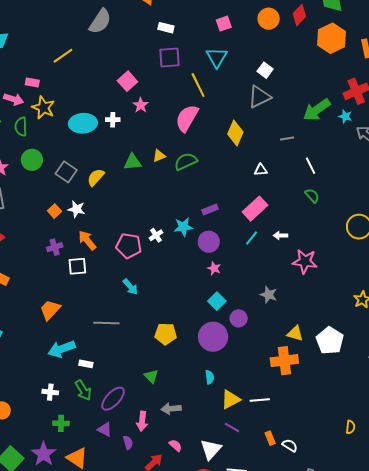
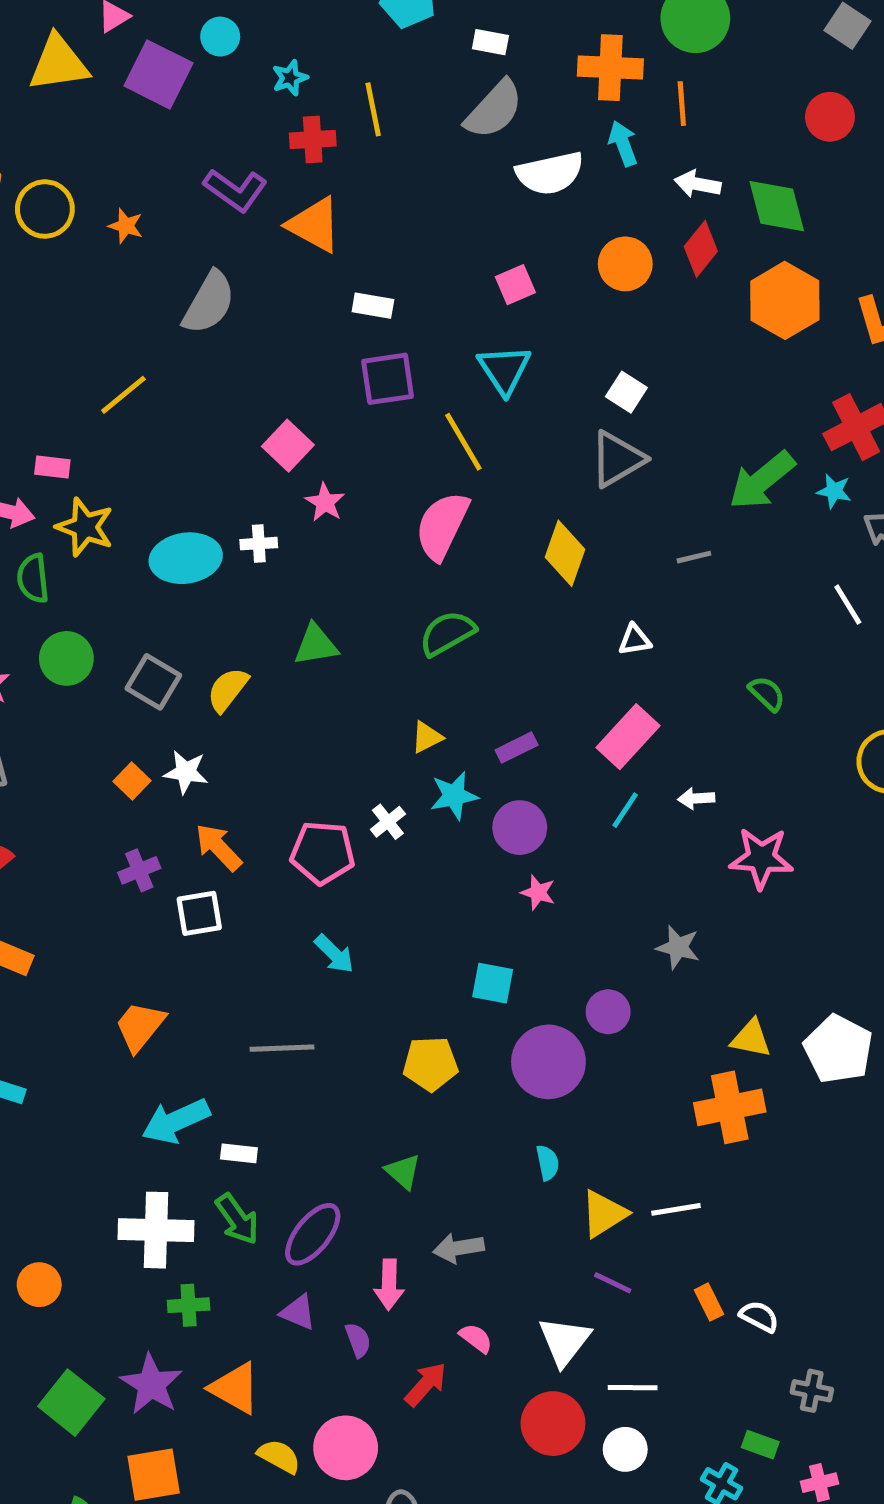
yellow triangle: (159, 156) -> (427, 737), moved
white line: (311, 166) -> (848, 605), moved
cyan square: (217, 301) -> (493, 983), moved, turned -30
white cross: (50, 392) -> (156, 1230), size x1.8

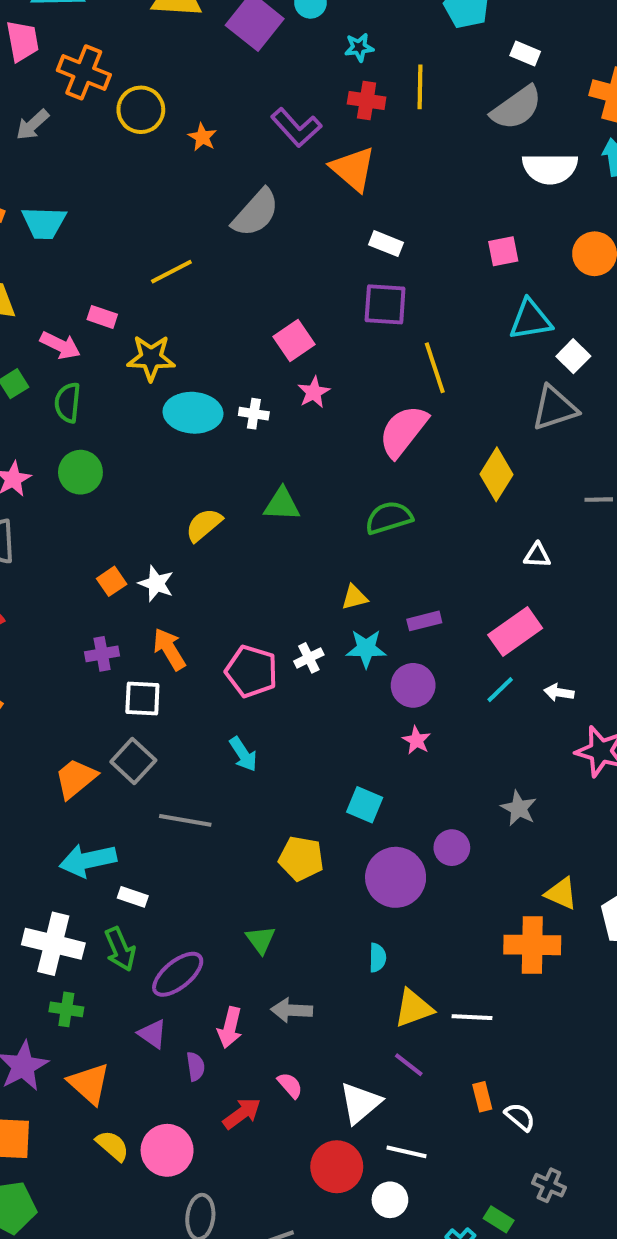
cyan triangle: (504, 370) -> (530, 320), moved, turned 42
yellow star: (85, 527) -> (151, 358), moved, turned -30
gray square: (153, 682) -> (133, 761), moved

